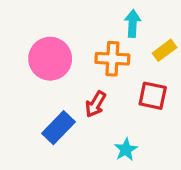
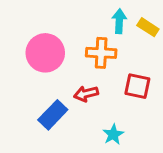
yellow rectangle: (164, 50) -> (148, 27), moved, turned 70
red arrow: (96, 104) -> (86, 94), turned 45

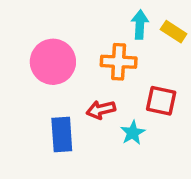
blue rectangle: (53, 115) -> (62, 134), turned -48
cyan star: (113, 134) -> (133, 133), moved

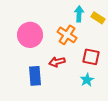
orange cross: (119, 62) -> (67, 35), turned 30
cyan star: (133, 133) -> (87, 80), moved

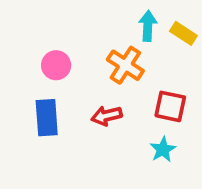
pink circle: (30, 35) -> (56, 65), size x0.6
blue rectangle: (35, 76) -> (47, 118), moved

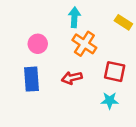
cyan arrow: (148, 26) -> (74, 17), moved
cyan star: (163, 149) -> (110, 101), turned 30

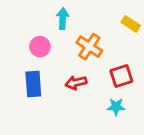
cyan arrow: (74, 17) -> (63, 19), moved
red square: (115, 72) -> (121, 76), turned -30

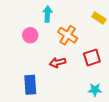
blue rectangle: (33, 84) -> (30, 85), moved
cyan star: (116, 107) -> (95, 90), moved

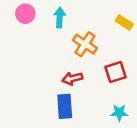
pink circle: (30, 35) -> (25, 14), moved
blue rectangle: (30, 85) -> (65, 106), moved

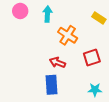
red arrow: (72, 78) -> (58, 62), turned 35

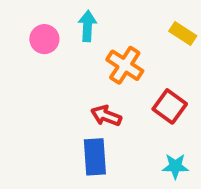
pink circle: (20, 11) -> (44, 39), moved
red square: (92, 57) -> (170, 106), turned -36

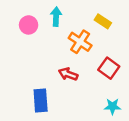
yellow rectangle: (183, 33) -> (103, 21), moved
blue rectangle: (95, 157) -> (41, 100), moved

